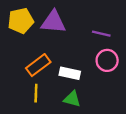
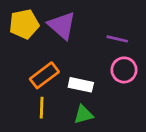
purple triangle: (53, 22) -> (62, 25), turned 36
green triangle: (72, 99) -> (84, 114), turned -30

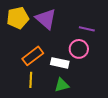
pink circle: (124, 70) -> (79, 49), moved

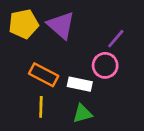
purple line: (87, 29) -> (116, 39), turned -63
orange rectangle: (33, 56) -> (44, 75), turned 65

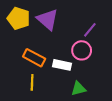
yellow pentagon: (24, 24) -> (19, 18), turned 30
green triangle: (82, 114) -> (79, 89), moved

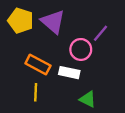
pink circle: (82, 50) -> (81, 49), moved
green triangle: (79, 89) -> (88, 99), turned 42

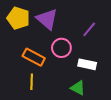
pink circle: (81, 49) -> (61, 48), moved
white rectangle: (69, 73) -> (87, 64), moved

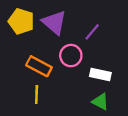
purple line: (89, 29) -> (92, 32), moved
green triangle: (78, 88) -> (100, 102), moved

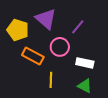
yellow pentagon: (21, 21) -> (18, 30), moved
yellow line: (37, 95) -> (51, 80), moved

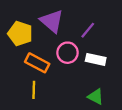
white rectangle: (85, 63) -> (96, 59), moved
yellow line: (51, 80) -> (34, 90), moved

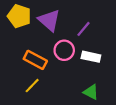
yellow pentagon: (20, 34) -> (19, 16), moved
yellow line: (34, 90) -> (32, 86), turned 42

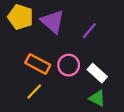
pink circle: (64, 50) -> (69, 65), moved
white rectangle: (91, 57) -> (97, 73), moved, turned 30

